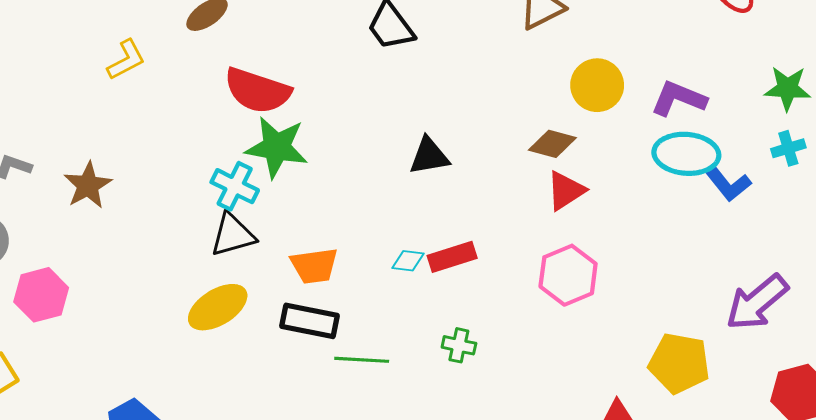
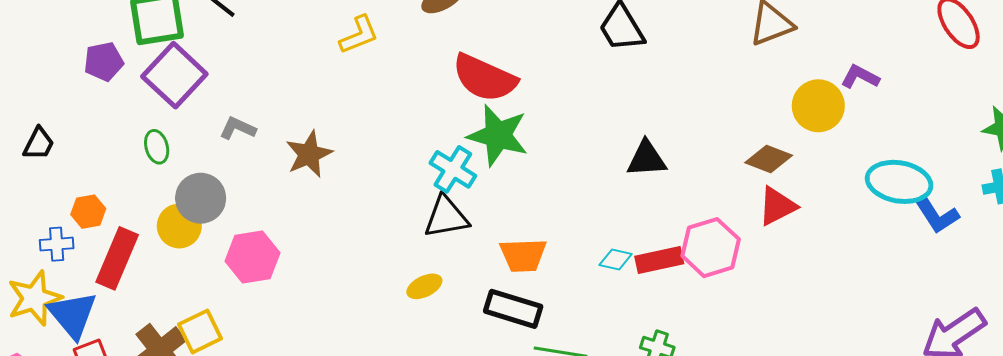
purple L-shape: (679, 99) -> (860, 77), moved, size x0.7
pink hexagon: (568, 275) -> (711, 248), moved
yellow ellipse: (218, 307) -> (424, 286), size x0.6

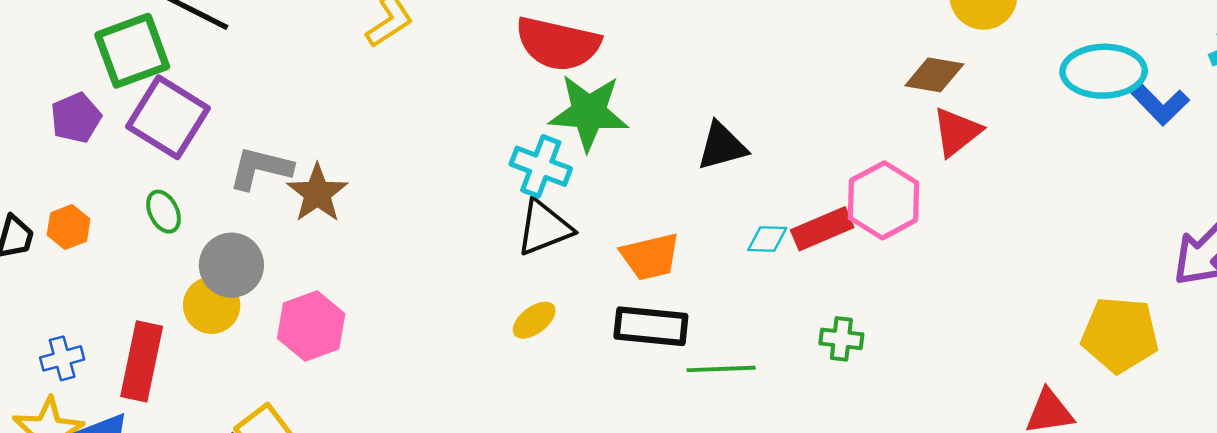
gray L-shape: (238, 128) -> (261, 168), size x1.4
brown star: (309, 154) -> (317, 193), moved
black triangle: (647, 159) -> (722, 146), moved
orange hexagon: (88, 212) -> (69, 227), moved

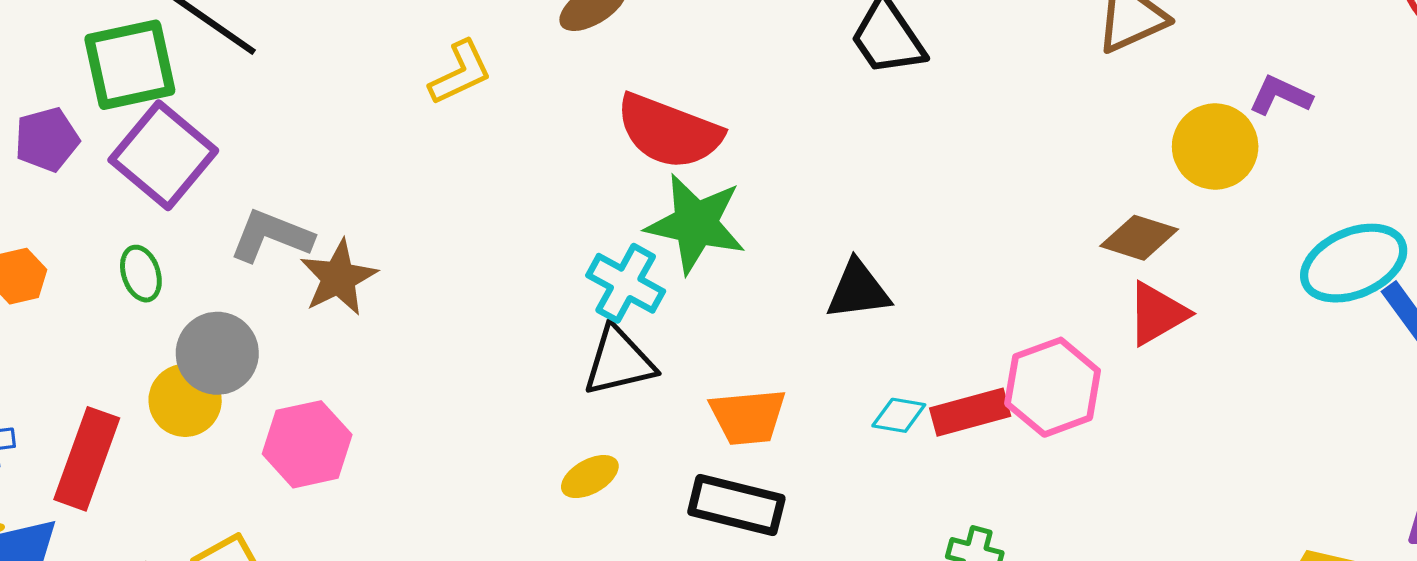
cyan ellipse: (1104, 71) -> (1354, 263), turned -30

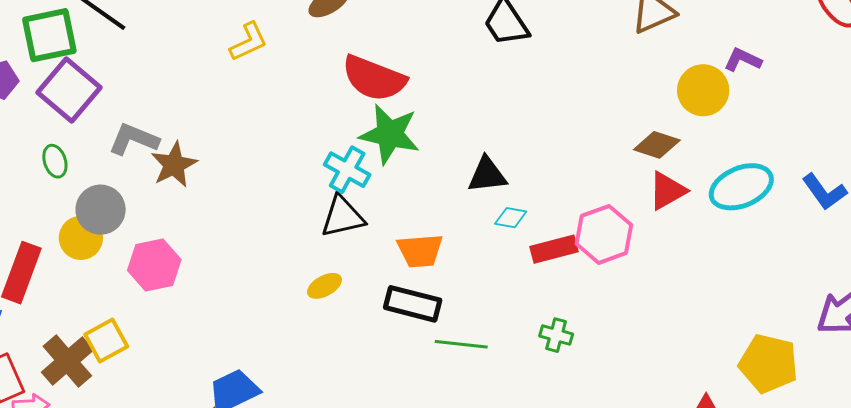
cyan ellipse: (1354, 263) -> (741, 187), moved
cyan diamond: (899, 415) -> (511, 218), moved

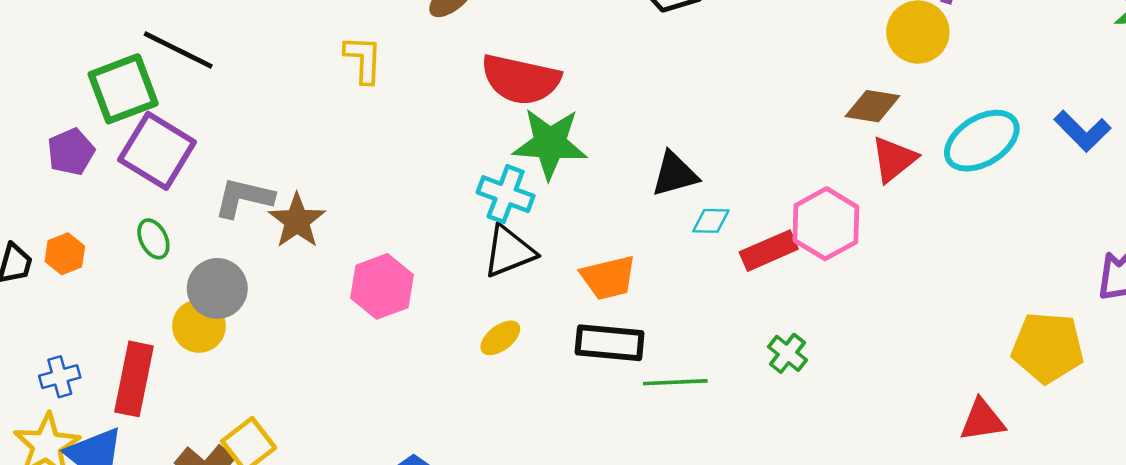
yellow L-shape: (248, 42) -> (363, 59), turned -54
pink hexagon: (154, 265) -> (382, 286), moved
green cross: (556, 335) -> (787, 353), turned 32

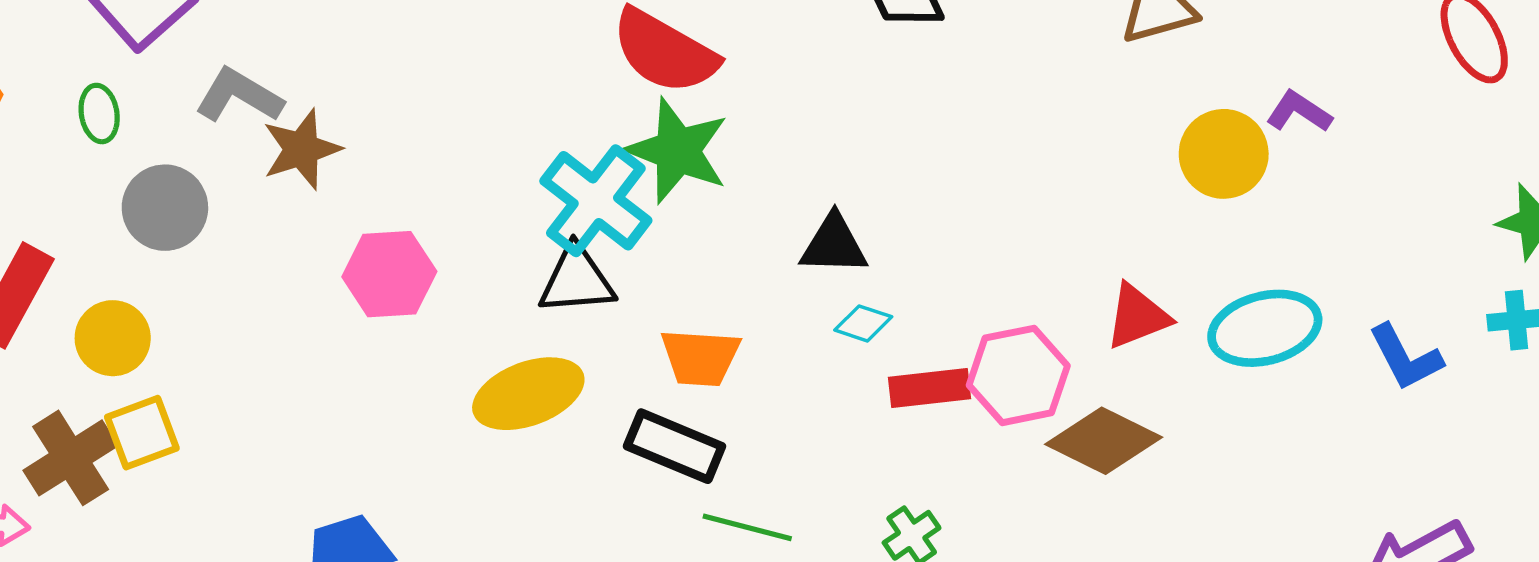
brown diamond: (873, 106) -> (1104, 441), moved, size x1.4
cyan cross: (506, 194) -> (596, 201), size x1.4
yellow circle: (199, 326) -> (113, 338), moved
yellow ellipse: (500, 338) -> (528, 394), size x1.8

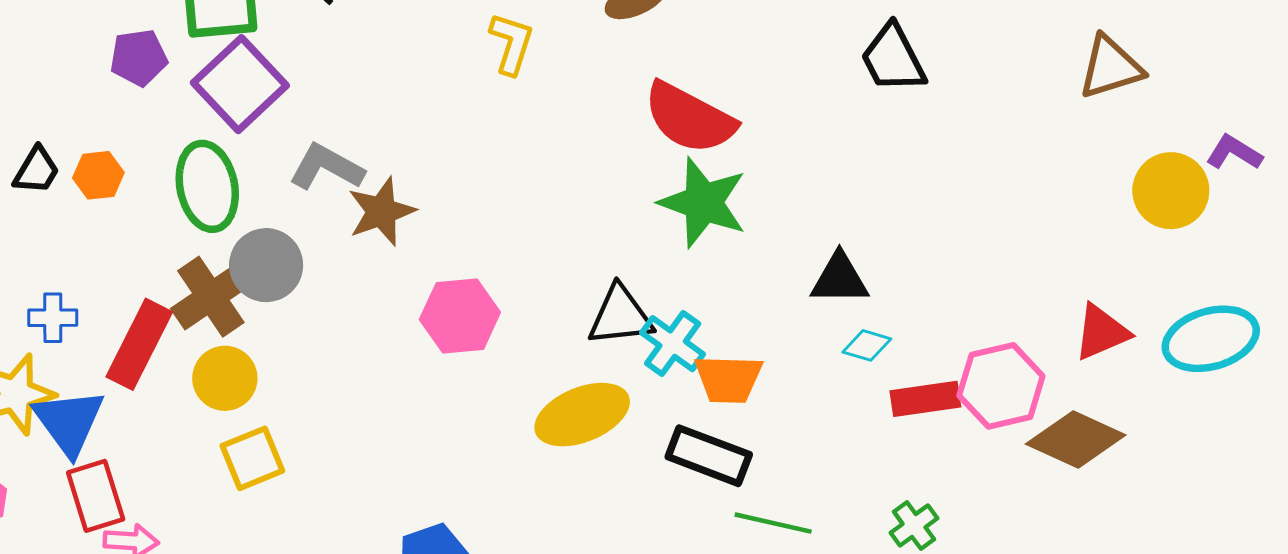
green ellipse: (99, 114) -> (207, 186), size x1.8
cyan cross: (596, 201) -> (673, 344), moved, size x0.7
brown cross: (71, 458) -> (211, 297), moved

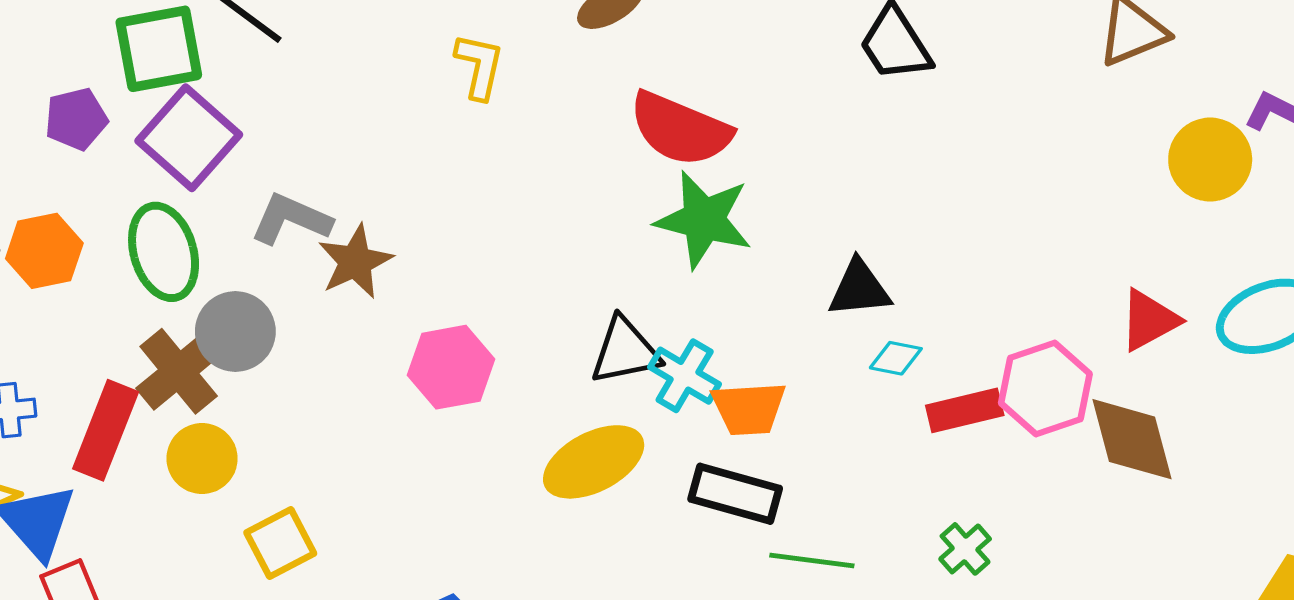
orange hexagon: (98, 175) -> (44, 251), size x1.4
brown diamond: (1076, 439) -> (1132, 439), turned 56
yellow square: (252, 458) -> (280, 543), moved

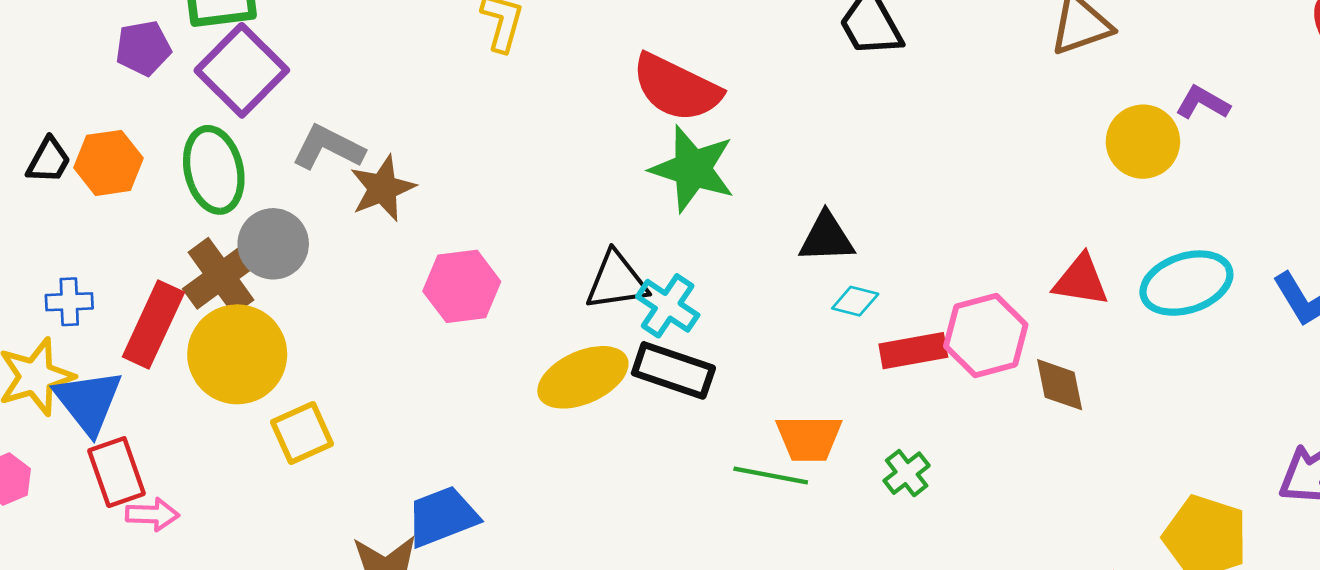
red triangle: (1149, 320) -> (1081, 280), turned 34
orange trapezoid: (749, 408) -> (809, 438), moved
brown diamond: (1132, 439) -> (1060, 385), size x0.7
yellow circle: (202, 459) -> (237, 354), size x1.6
black rectangle: (735, 494) -> (673, 370), moved

